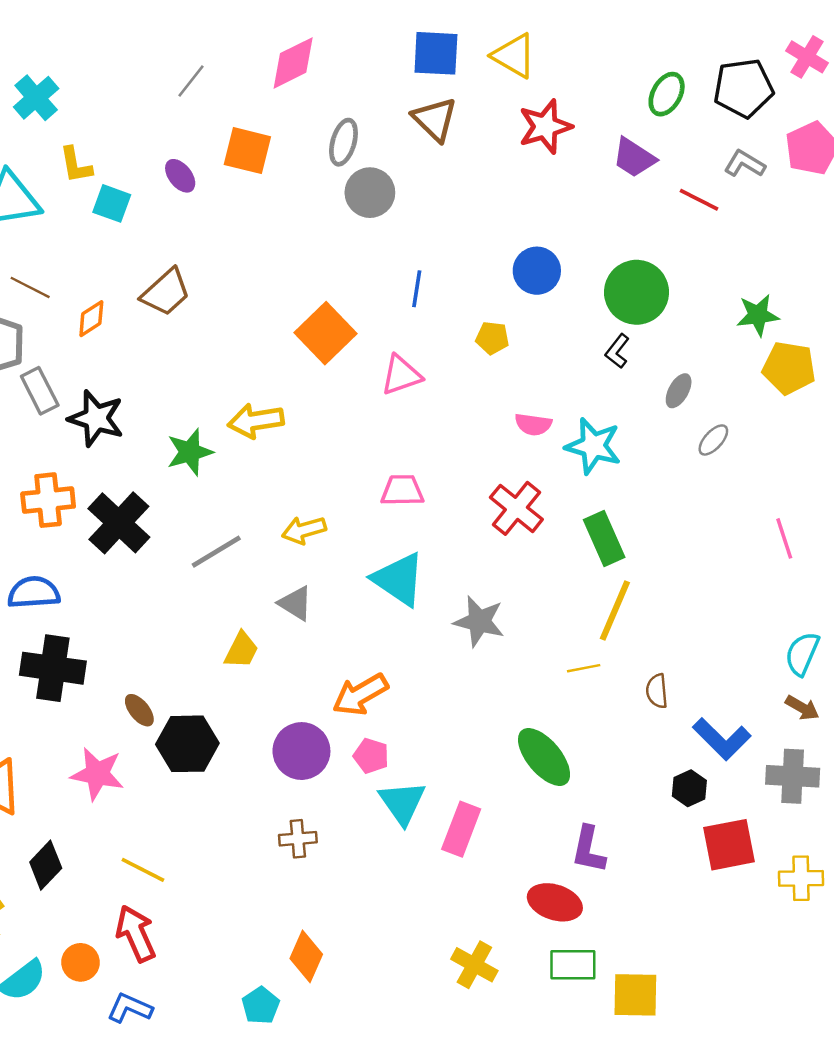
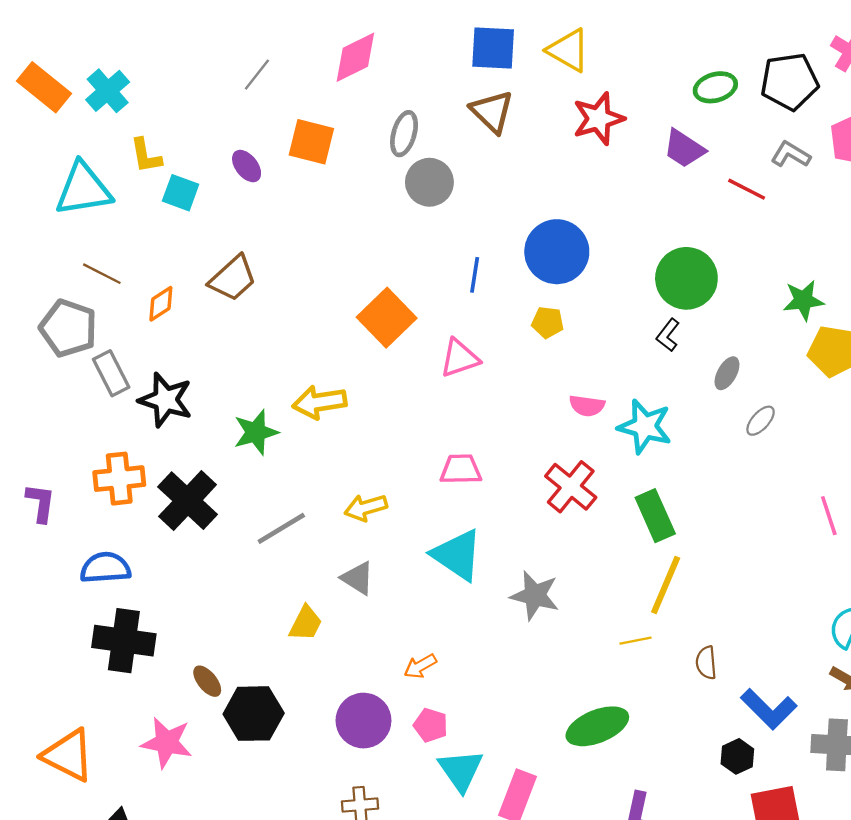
green ellipse: (667, 94) -> (715, 87), turned 45
blue circle: (537, 271) -> (557, 252), moved, size x1.4
orange arrow: (360, 695) -> (420, 666), size x0.6
green ellipse: (544, 757) -> (597, 726), turned -72

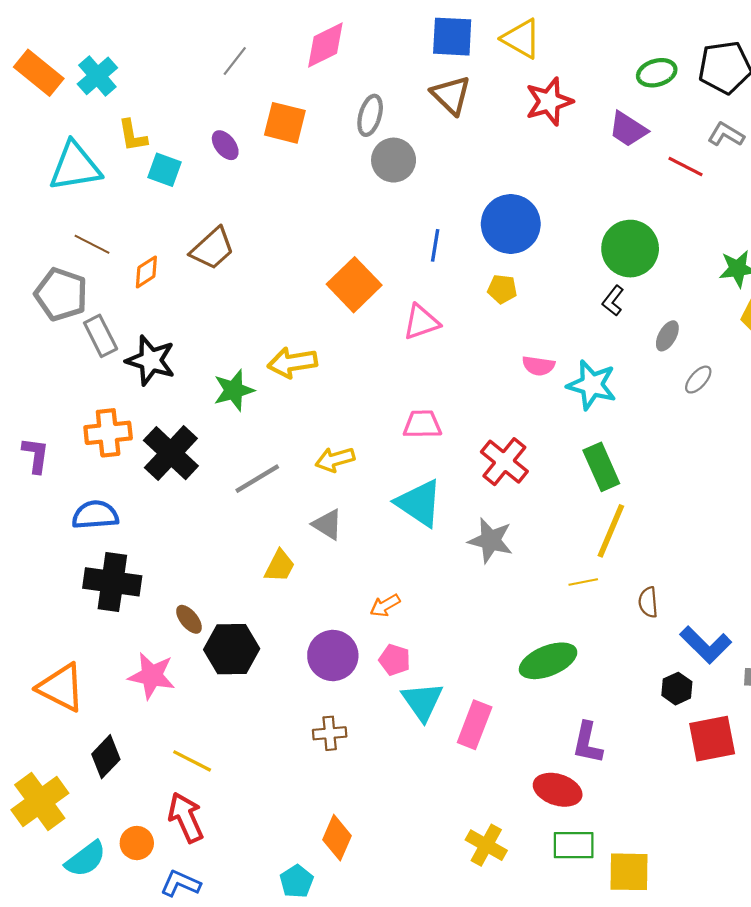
red cross: (571, 487) -> (504, 462), moved

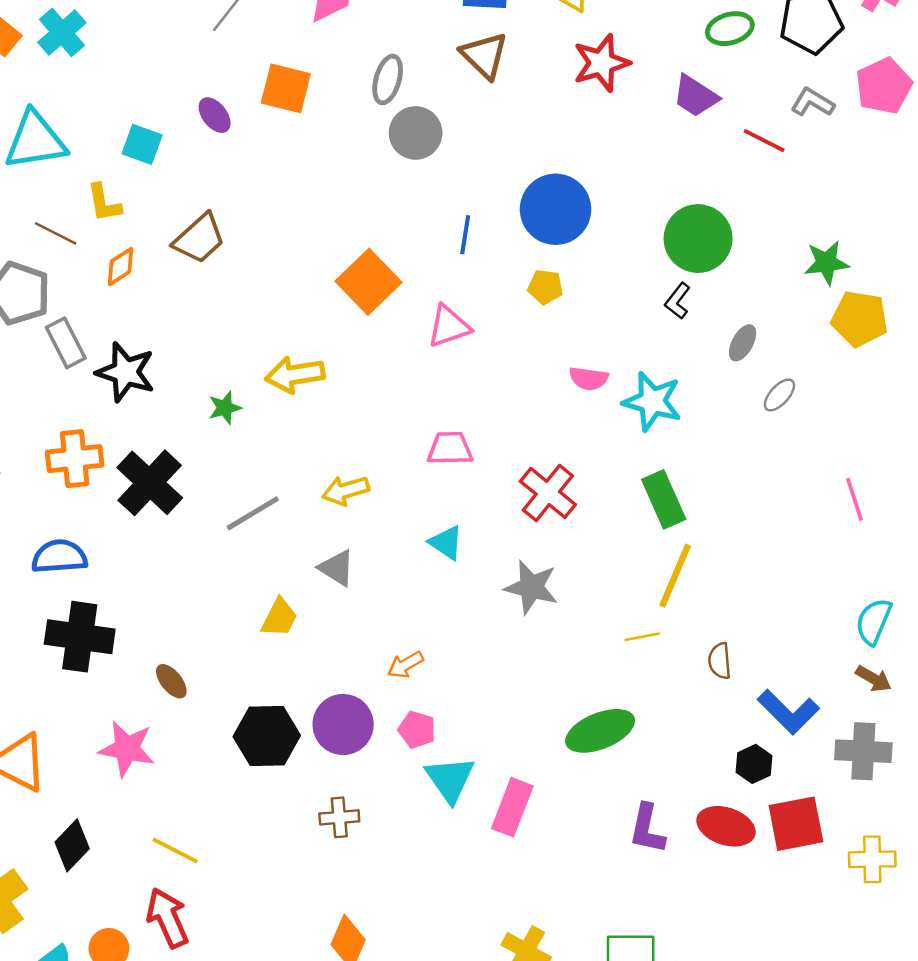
yellow L-shape: (133, 136) -> (104, 203), moved
green star: (234, 390) -> (225, 408), size x0.7
cyan triangle: (419, 503) -> (446, 543), size x0.6
black hexagon: (232, 649) -> (267, 736), moved
red ellipse: (558, 790) -> (726, 826), moved

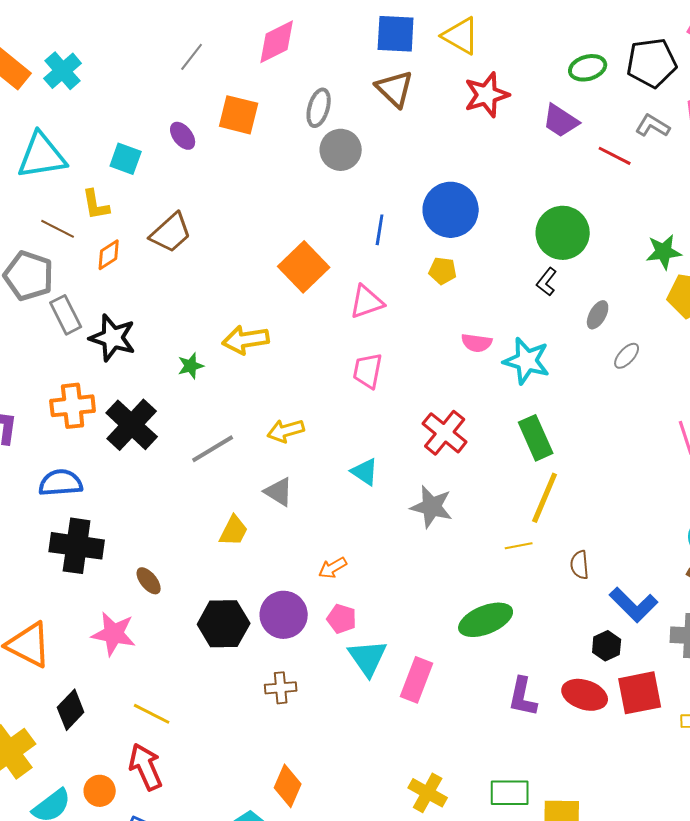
pink trapezoid: (450, 448) -> (368, 371), moved, turned -78

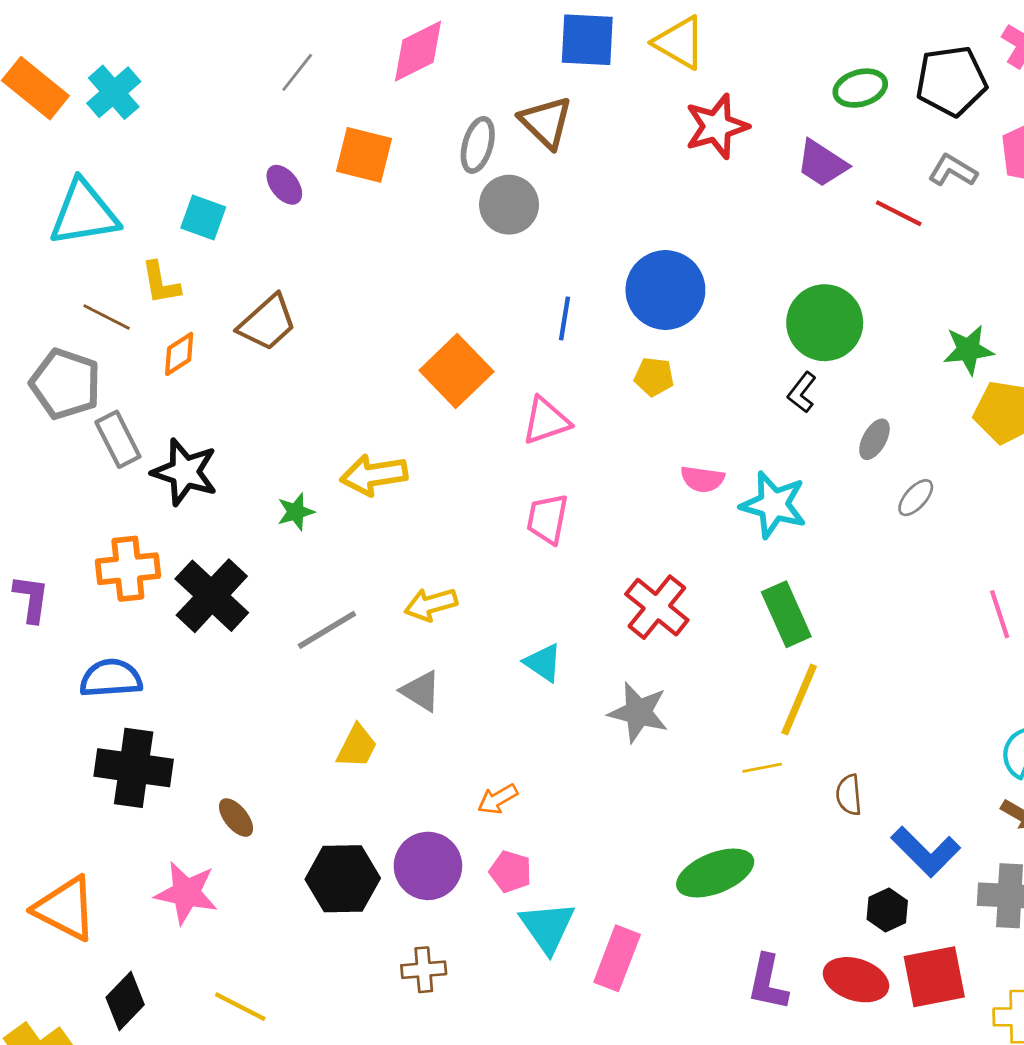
brown triangle: (395, 89) -> (546, 122), moved

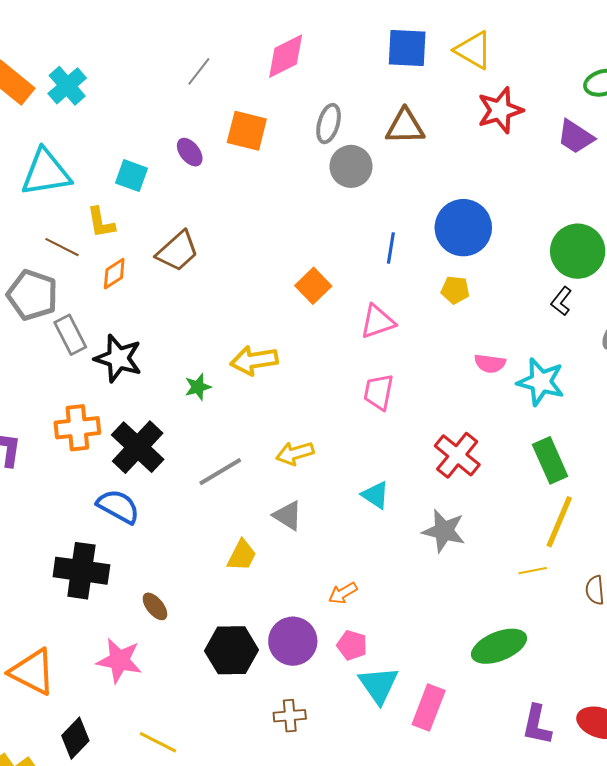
brown triangle: (546, 122) -> (405, 127), moved, turned -45
orange square: (456, 371) -> (313, 286), size x0.7
blue semicircle: (111, 678) -> (118, 506), moved, turned 33

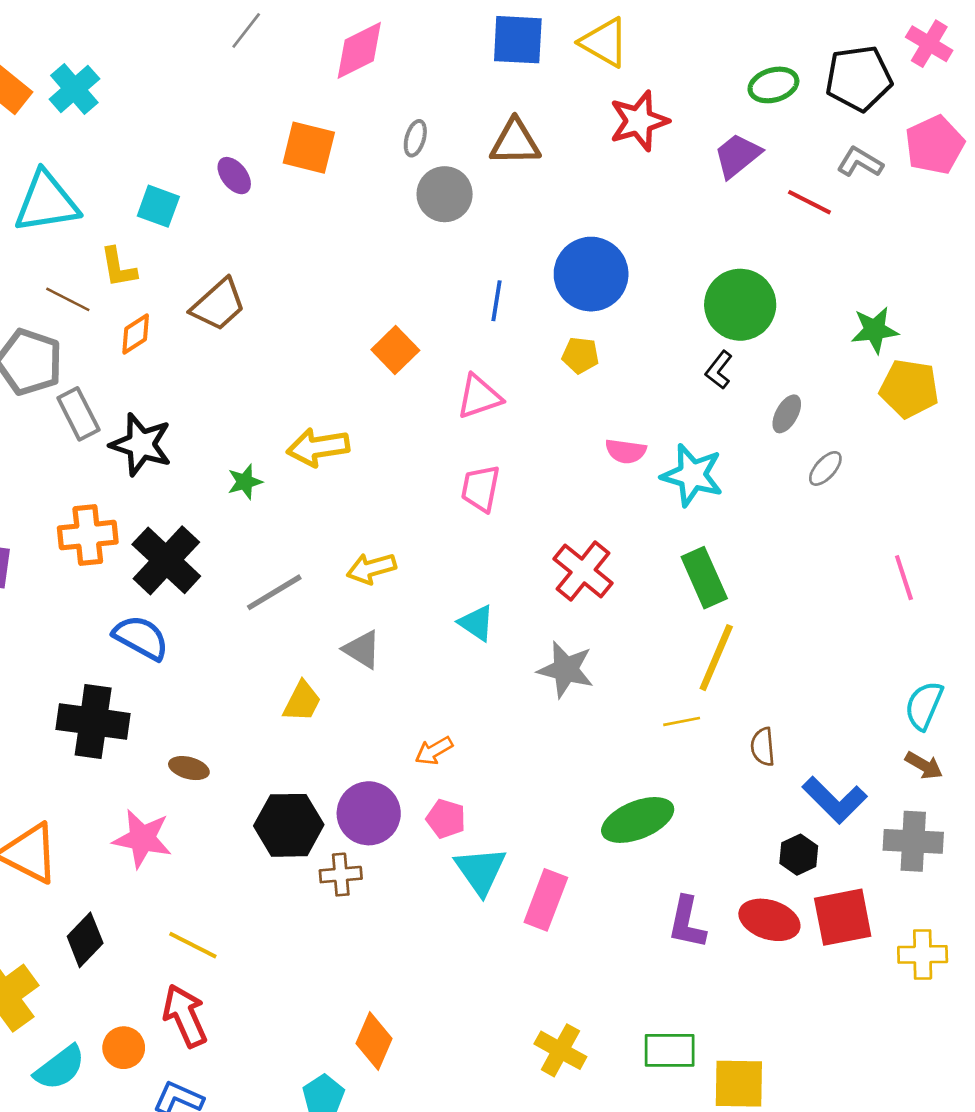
gray line: (199, 71) -> (246, 30), moved
gray ellipse: (329, 124) -> (415, 138), size x0.7
purple trapezoid: (576, 137) -> (738, 156), turned 108
brown ellipse: (155, 606) -> (189, 768), turned -36
brown cross: (290, 716) -> (341, 875), moved

